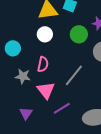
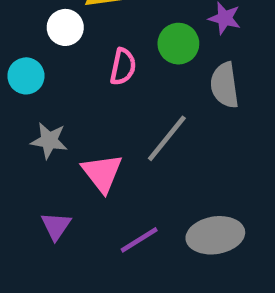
white circle: (45, 34) -> (65, 27), moved
pink semicircle: (43, 64) -> (123, 67), moved
purple line: (62, 108) -> (139, 240), moved

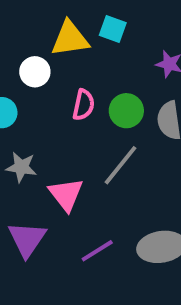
green circle: (178, 44) -> (126, 111), moved
purple triangle: (56, 226) -> (27, 239), size x1.5

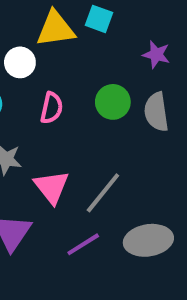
pink semicircle: (84, 105) -> (52, 108), moved
gray line: (120, 165) -> (103, 193), moved

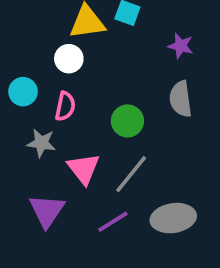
white circle: (20, 62) -> (69, 59), moved
green circle: (113, 102) -> (127, 121), moved
pink semicircle: (52, 108) -> (65, 106), moved

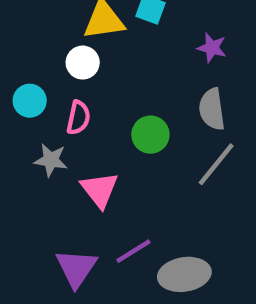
gray line: (131, 174) -> (216, 164), moved
purple triangle: (47, 211) -> (76, 268), moved
gray ellipse: (173, 218) -> (184, 274), moved

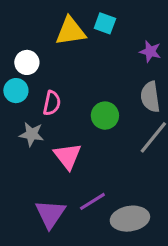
white circle: (83, 63) -> (27, 62), moved

